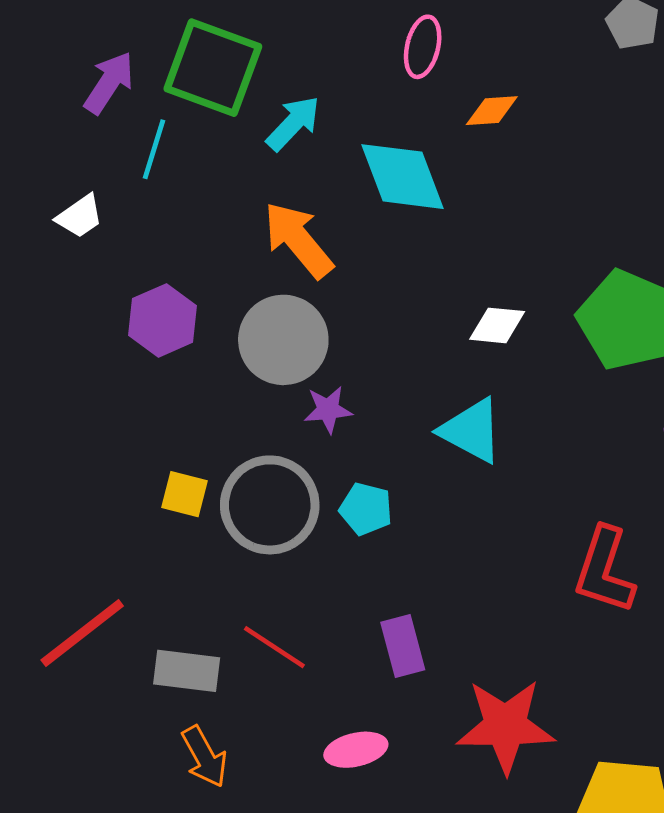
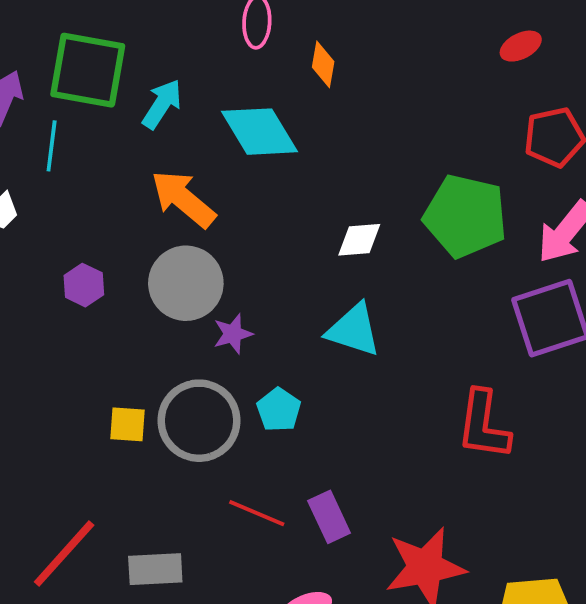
orange diamond: (492, 111) -> (323, 64), turned -66
purple hexagon: (163, 320) -> (84, 285), size x0.7
cyan pentagon: (366, 509) -> (279, 410), turned 30
red line: (274, 647) -> (257, 513), moved

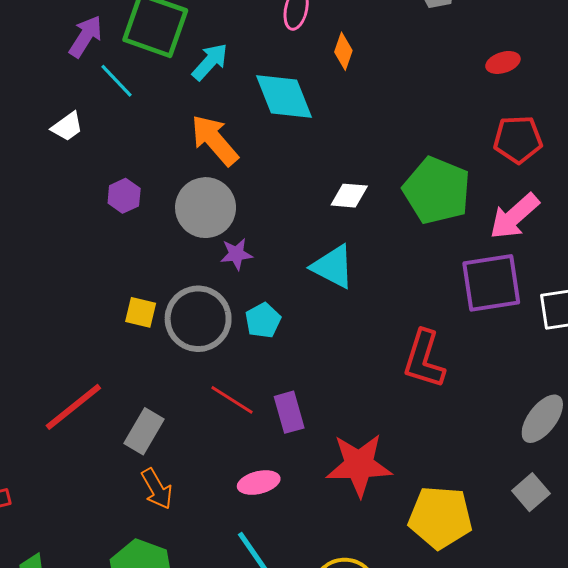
cyan line: (52, 146) -> (116, 81), turned -60
gray rectangle: (155, 569) -> (144, 431), turned -66

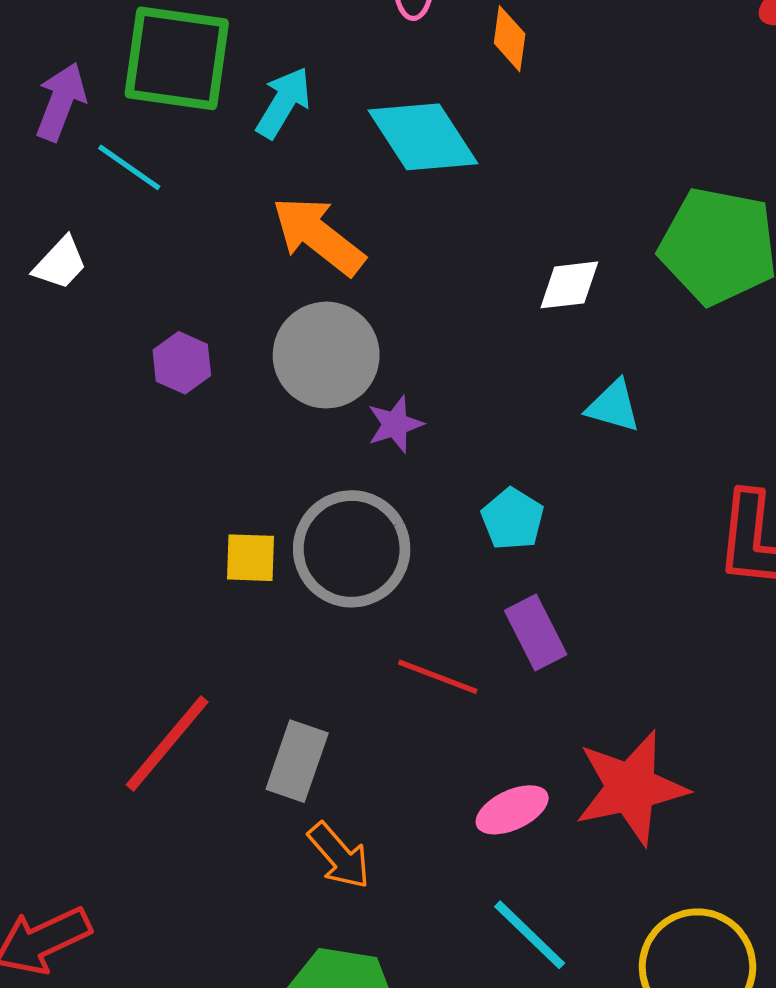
cyan triangle: (333, 267) -> (613, 406), moved, size x0.7
cyan pentagon: (263, 320) -> (513, 519), moved
purple rectangle: (289, 412) -> (536, 632), moved
red star: (359, 465) -> (631, 788), moved

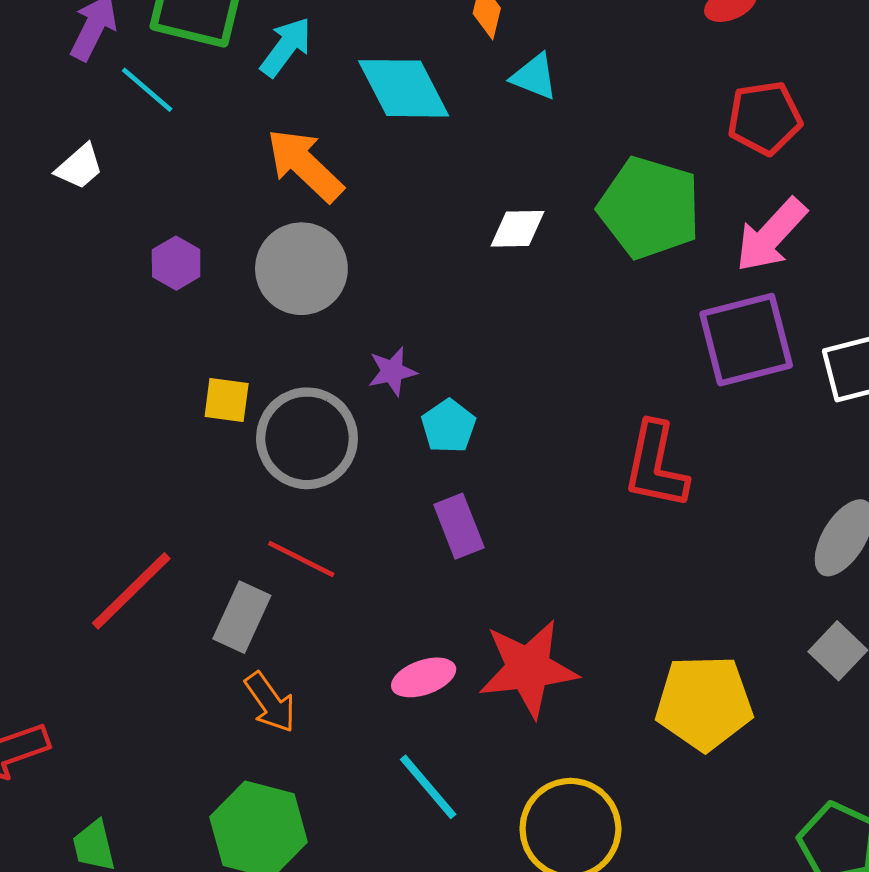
cyan triangle: (613, 406) -> (534, 77), moved
purple star: (395, 424) -> (392, 371), moved
yellow square: (251, 558) -> (227, 400), moved
red line: (438, 677) -> (301, 559), moved

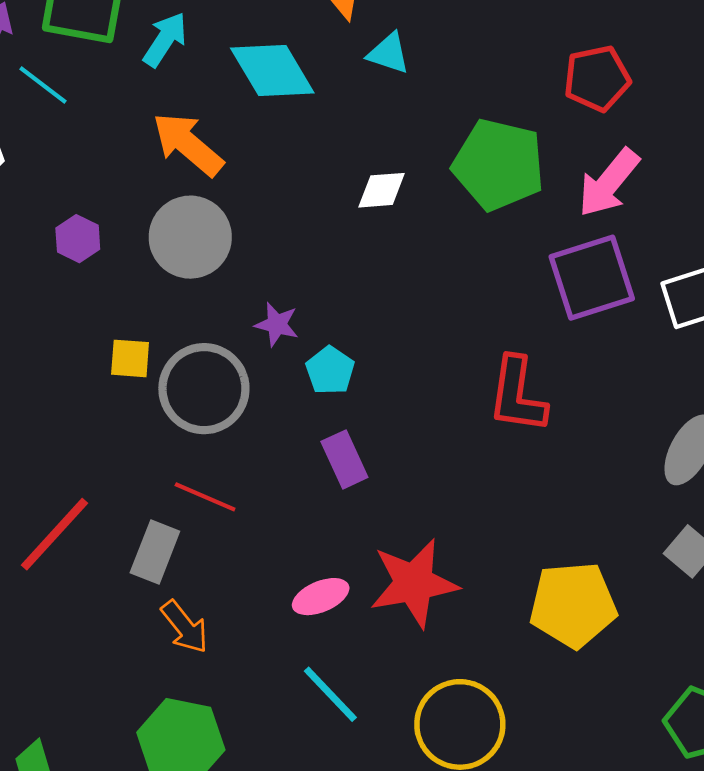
purple star: (392, 371) -> (277, 324), turned 30

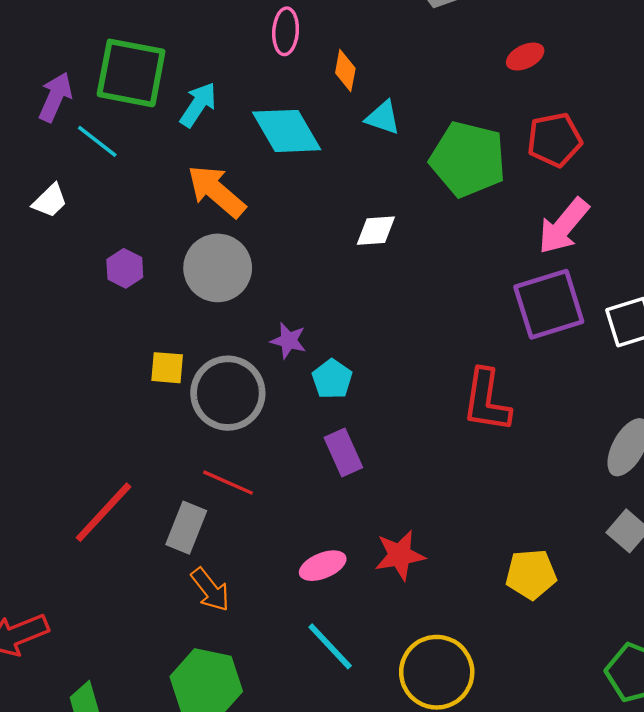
green pentagon: (499, 165) -> (468, 159), moved
red star: (414, 583) -> (400, 555), size x0.7
yellow pentagon: (573, 605) -> (531, 574), size x0.7

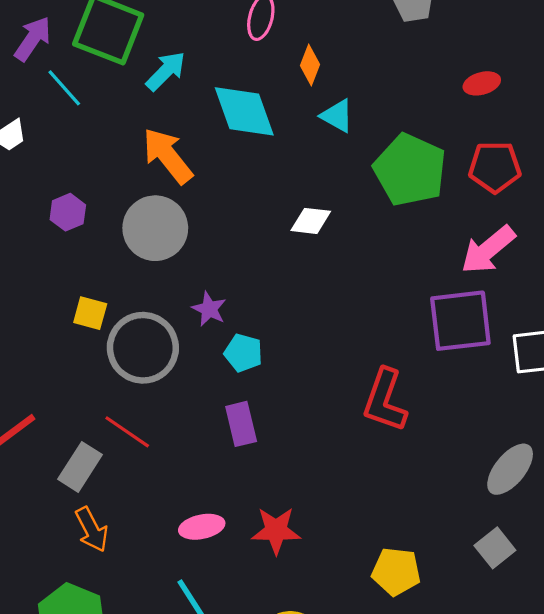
cyan pentagon: (332, 379) -> (243, 353), turned -30

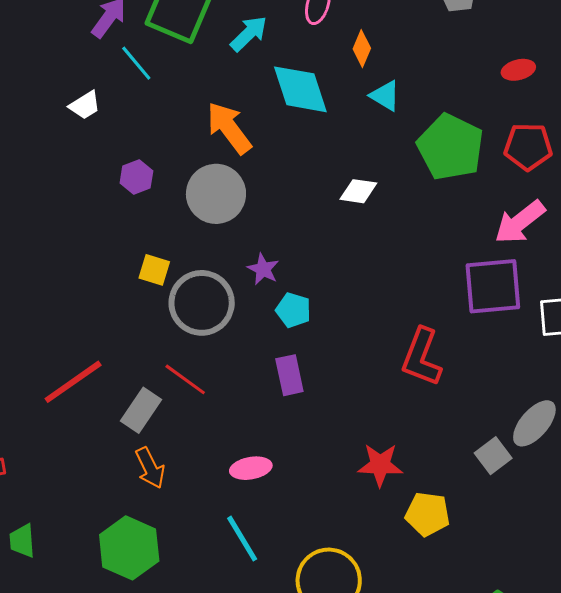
cyan arrow: (166, 71) -> (249, 34), moved
red star: (276, 530) -> (380, 465), moved
gray square: (495, 548) -> (493, 456), moved

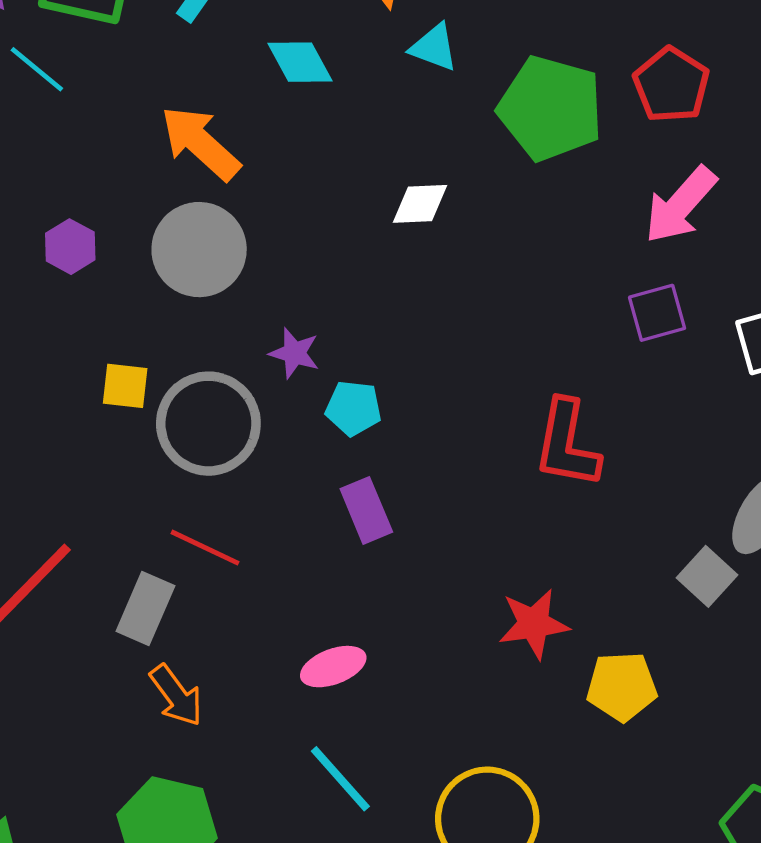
cyan diamond: (300, 89) -> (300, 62), size x0.7
red pentagon: (528, 147) -> (671, 85), turned -30
purple square: (493, 286) -> (657, 313), size x0.6

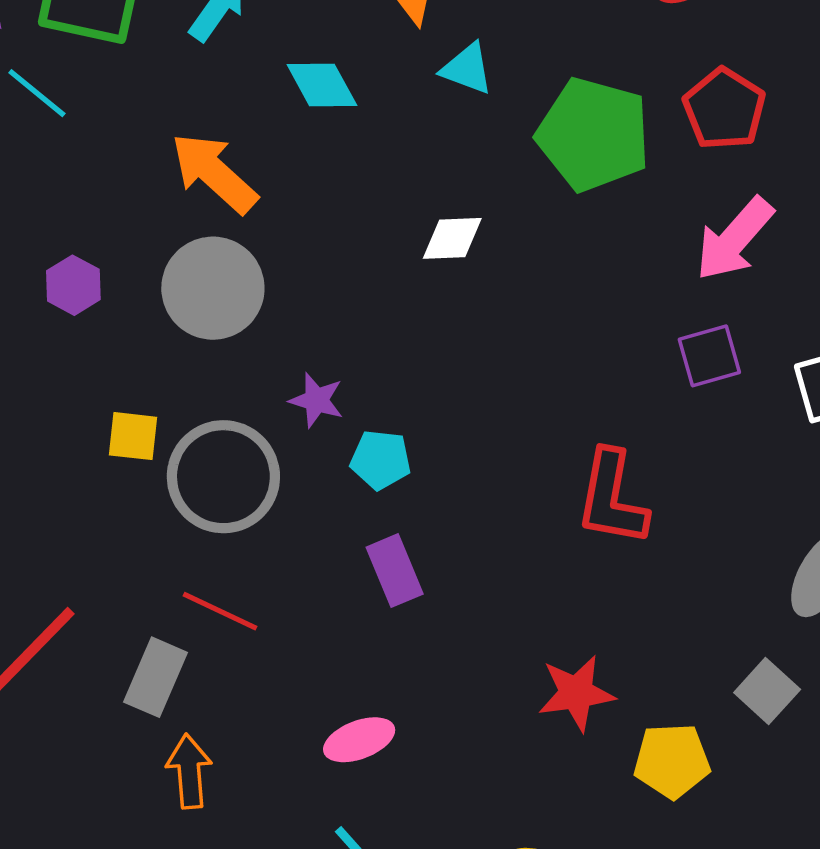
gray square: (707, 576) -> (767, 691), moved
orange arrow: (176, 695) -> (189, 771), turned -148

